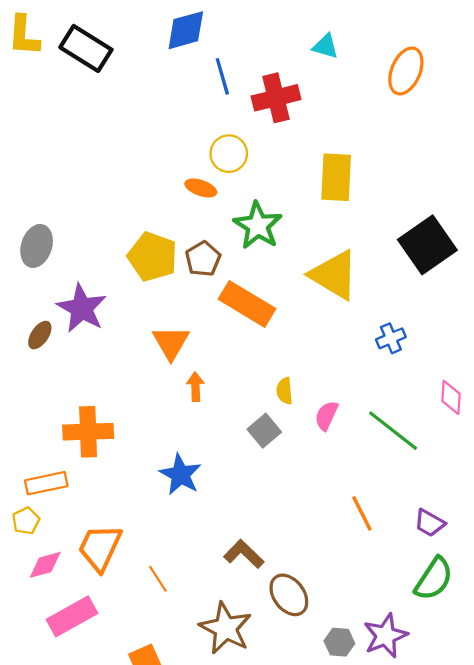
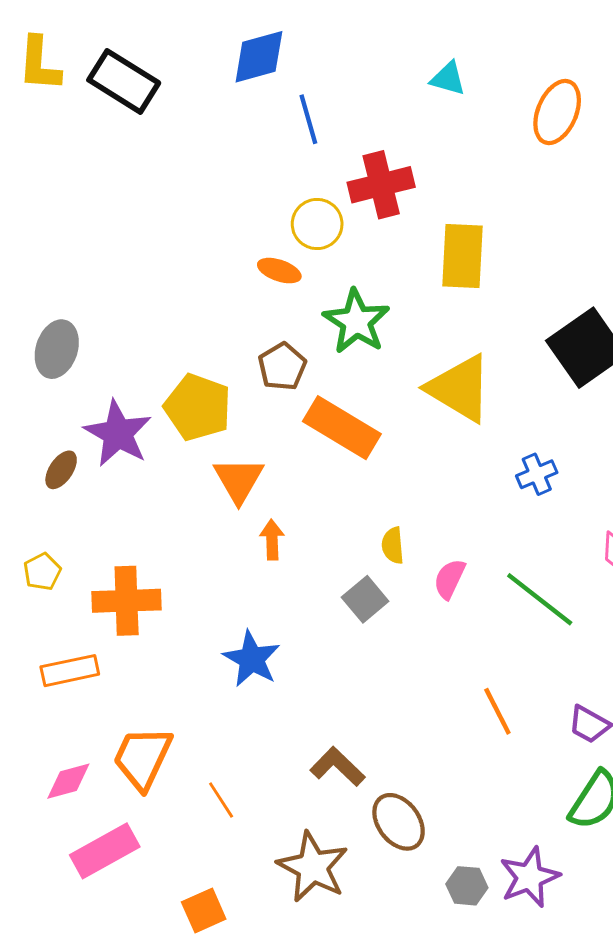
red cross: (276, 98) -> (381, 185), moved
yellow pentagon: (153, 257) -> (198, 407), moved
yellow pentagon: (26, 521) -> (42, 572), moved

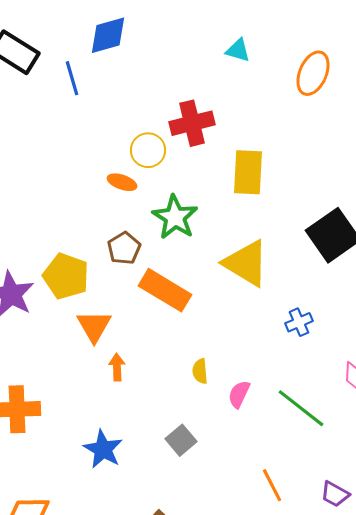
blue line: (308, 119) -> (72, 78), moved
gray square: (365, 599) -> (181, 440), moved

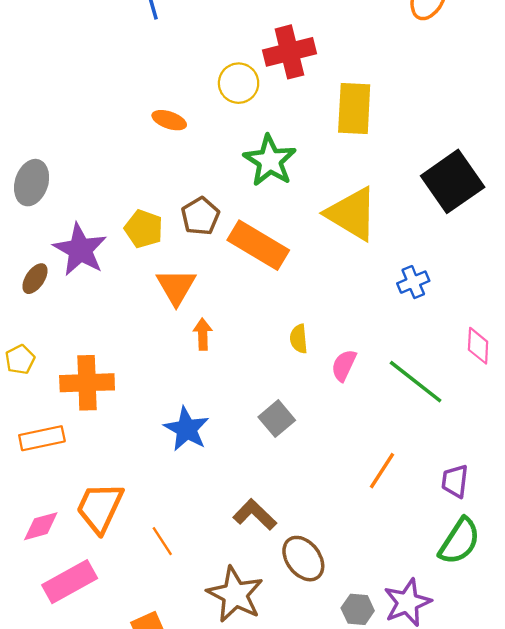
orange ellipse: (122, 182) -> (169, 120), moved
brown pentagon: (124, 248) -> (200, 216), moved
yellow pentagon: (66, 276) -> (144, 229), size x0.7
orange line: (272, 485) -> (382, 471), turned 60
purple trapezoid: (335, 494) -> (455, 481), turned 68

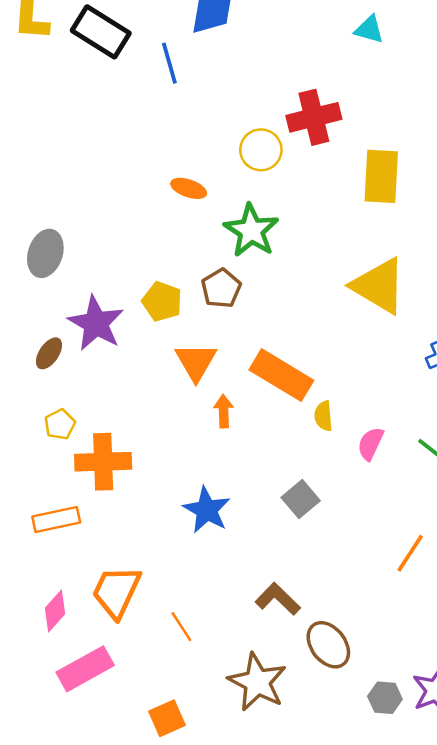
green star: (270, 161) -> (251, 231), moved
orange rectangle: (258, 245) -> (281, 375), moved
yellow pentagon: (20, 360) -> (60, 424), moved
pink diamond: (41, 526) -> (55, 611), turned -33

